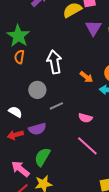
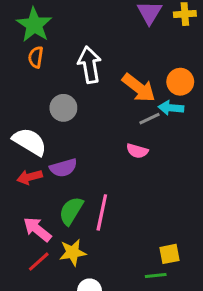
orange arrow: (86, 77) -> (139, 88), size x1.6
gray line: (56, 106) -> (150, 119), moved
white semicircle: (15, 112) -> (30, 142), size x1.6
pink line: (87, 146) -> (102, 212), moved, turned 60

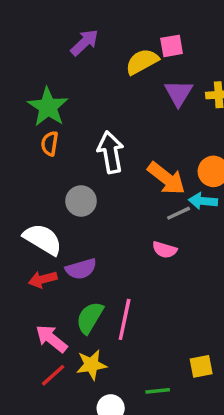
green line: (156, 275) -> (158, 391), moved

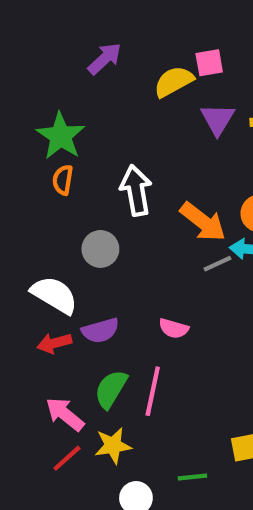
pink semicircle: (165, 250) -> (174, 328), moved

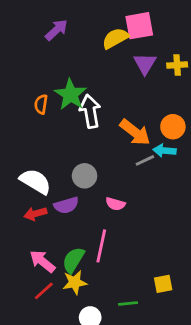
purple arrow: (105, 59) -> (56, 30), moved
pink square: (209, 63) -> (139, 26), size x1.5
green star: (61, 136) -> (71, 94), moved
gray circle: (100, 249) -> (85, 176), moved
green semicircle: (111, 389) -> (73, 260), moved

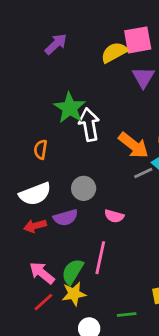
orange semicircle: (41, 104) -> (41, 150), moved
white semicircle: (35, 181) -> (35, 194), turned 128

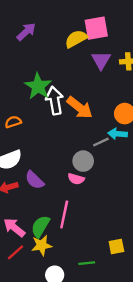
orange arrow: (134, 145) -> (80, 108), moved
orange semicircle: (41, 150) -> (13, 122), turned 63
gray circle: (84, 188) -> (83, 161), moved
purple semicircle: (66, 217) -> (34, 180), turned 60

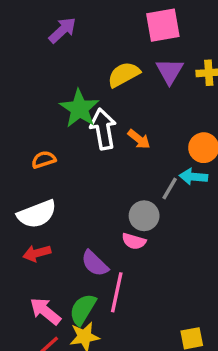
yellow semicircle: (76, 39) -> (124, 74), moved
orange arrow: (80, 108) -> (139, 139), size x0.6
gray line: (101, 142) -> (170, 189), turned -35
purple semicircle: (34, 180) -> (95, 263), moved

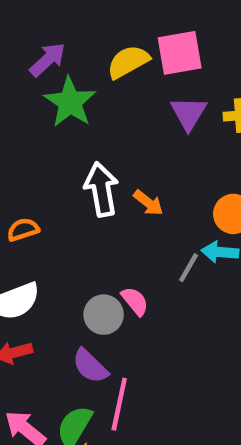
yellow semicircle: (124, 74) -> (128, 62), moved
green star: (79, 109) -> (70, 102), moved
gray circle: (144, 216) -> (104, 315), moved
pink semicircle: (134, 241) -> (135, 301), moved, turned -145

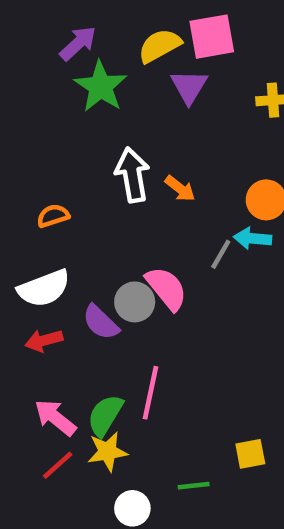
purple triangle: (189, 113) -> (189, 87), moved
pink semicircle: (135, 301) -> (166, 288), size x1.5
purple semicircle: (90, 366) -> (101, 322), moved

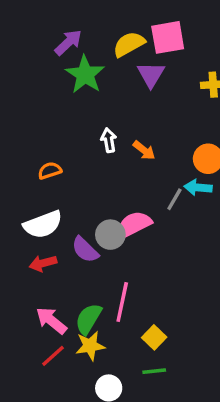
white arrow: (132, 175) -> (109, 140), size x0.6
pink semicircle: (166, 288) -> (134, 224), turned -78
yellow square: (250, 454) -> (154, 337), moved, turned -35

